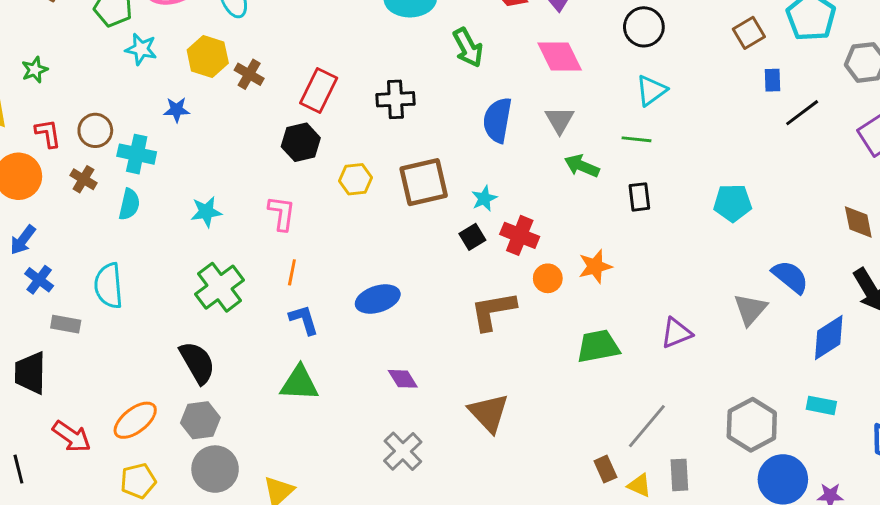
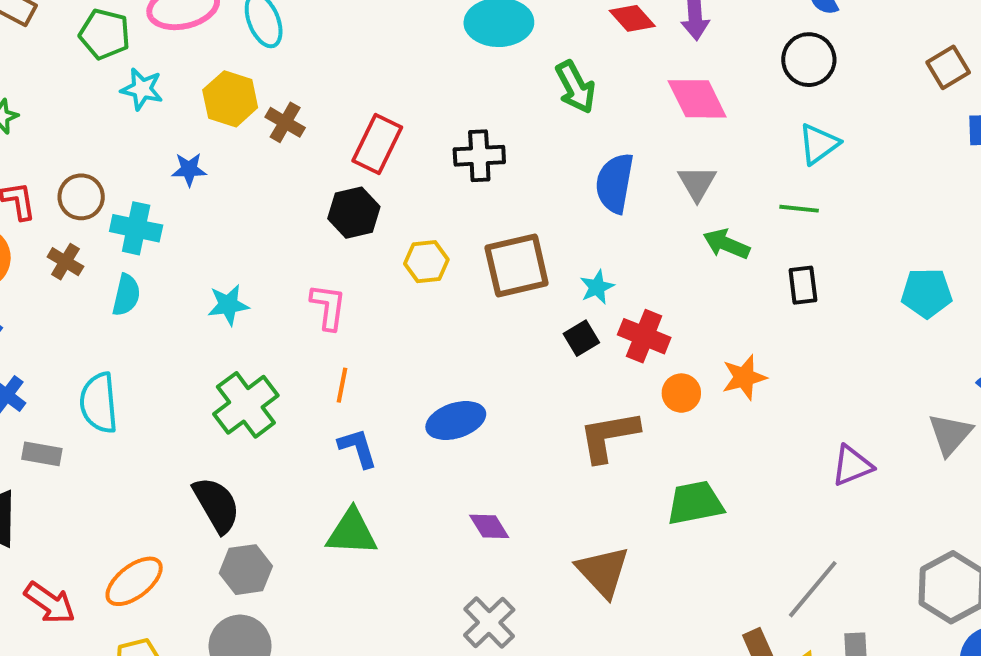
green trapezoid: (598, 346) -> (695, 503), moved
gray hexagon: (200, 420) -> (246, 570), moved

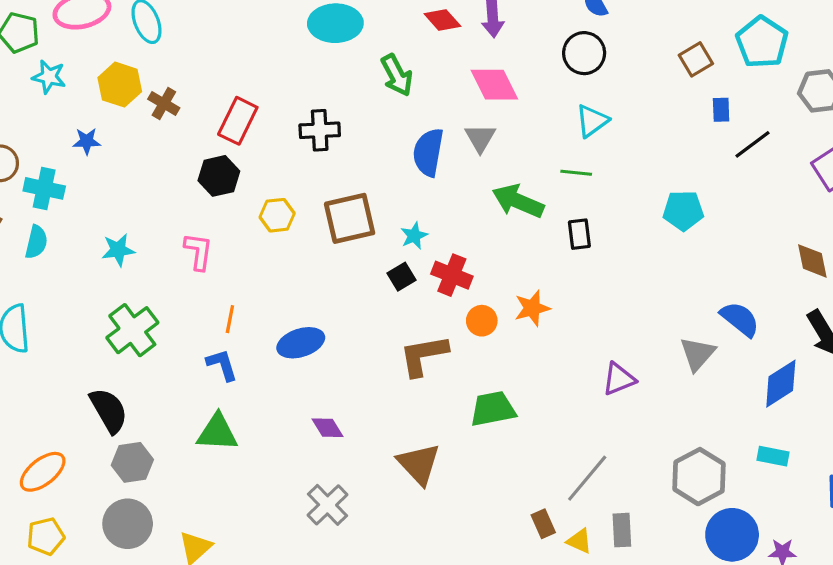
gray triangle: (697, 183) -> (480, 138), moved
green arrow: (726, 244) -> (518, 201), size x1.4
cyan pentagon: (927, 293) -> (683, 211), moved
orange line: (342, 385) -> (230, 319), moved

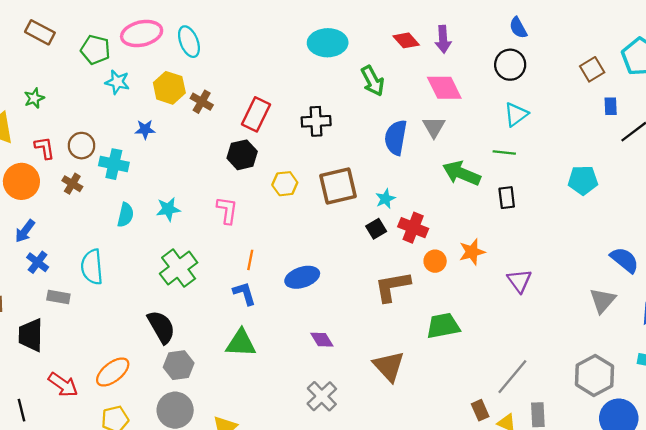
cyan semicircle: (36, 242) -> (125, 215), moved
gray triangle: (697, 354) -> (603, 300), moved
purple triangle: (619, 379) -> (519, 281), moved, turned -44

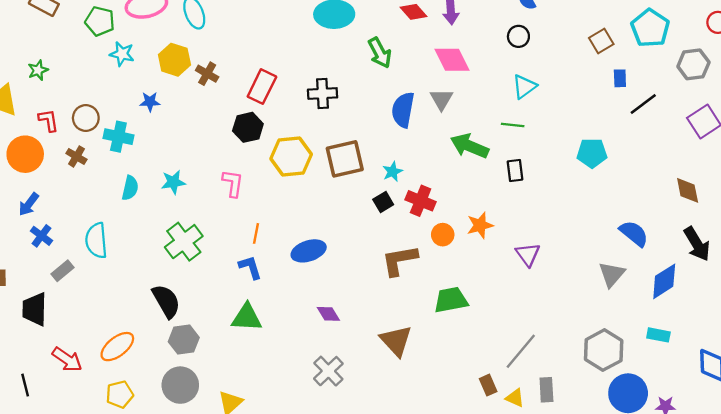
black circle: (510, 65) -> (518, 36), size x0.7
yellow hexagon: (285, 184) -> (291, 156), size x1.6
gray rectangle: (58, 297) -> (62, 271), turned -50

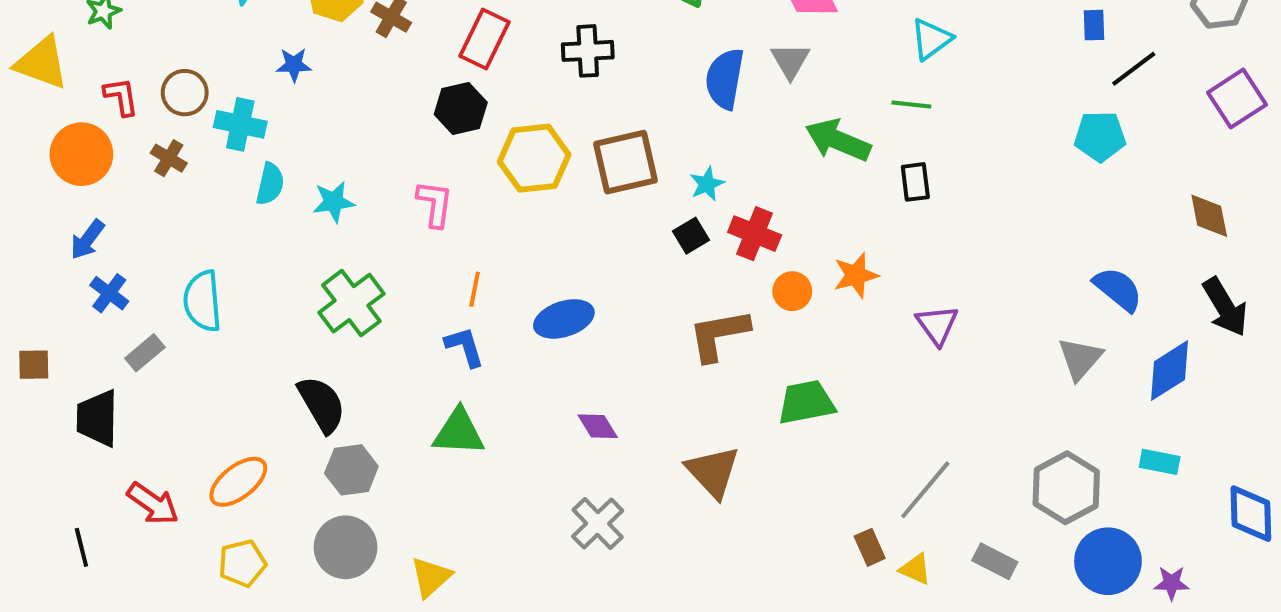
cyan pentagon: (592, 153) -> (1100, 136), moved
cyan semicircle: (130, 188) -> (270, 184), moved
gray rectangle: (546, 390) -> (995, 561), moved, turned -60

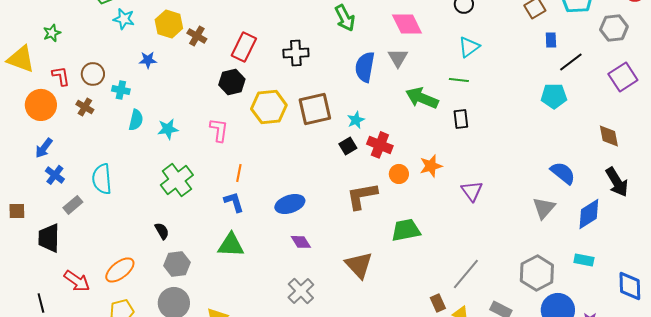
cyan cross: (240, 124) -> (121, 90), size x0.7
blue ellipse: (564, 319) -> (290, 204), moved
black semicircle: (322, 404) -> (162, 231), size x0.6

